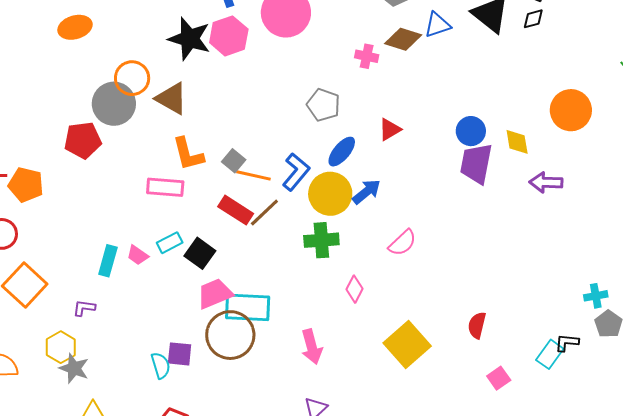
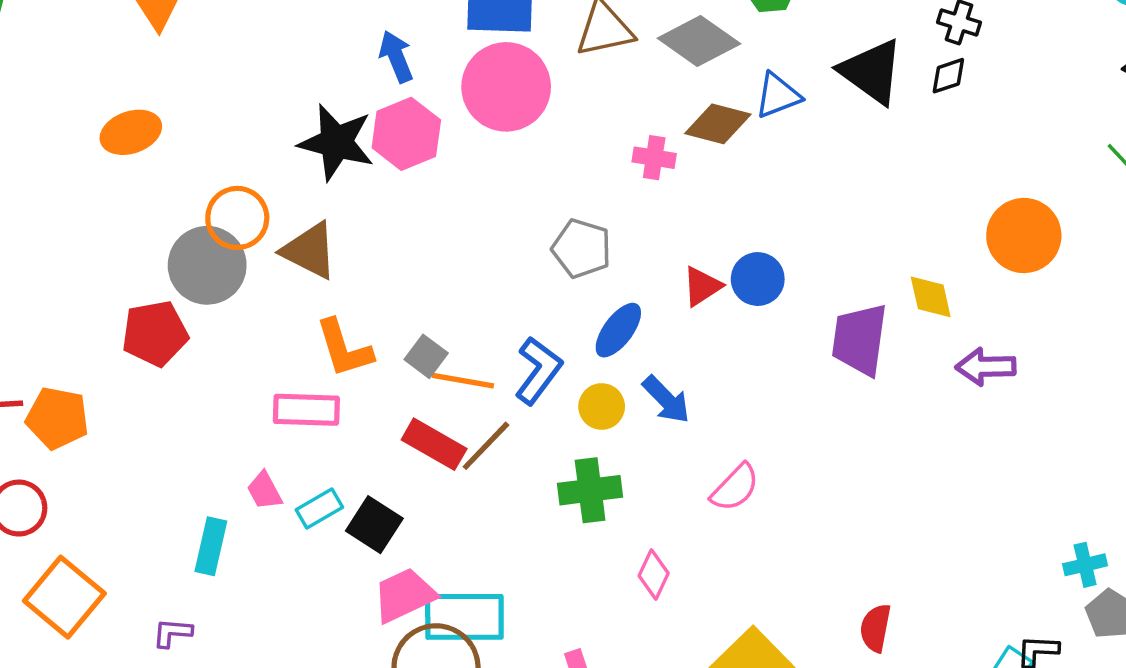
blue circle: (471, 131) -> (758, 279), moved
blue arrow: (367, 192) -> (666, 400), turned 88
yellow circle: (330, 194) -> (602, 407), size x0.6
pink trapezoid: (138, 255) -> (264, 491), moved, turned 30

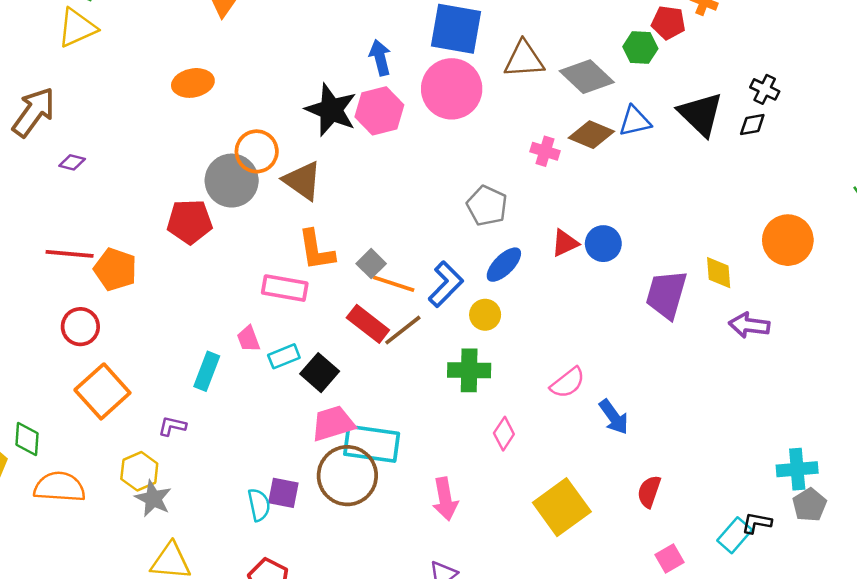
blue arrow: (666, 400) -> (614, 417), moved
cyan cross: (1085, 565) -> (797, 469), size x1.4

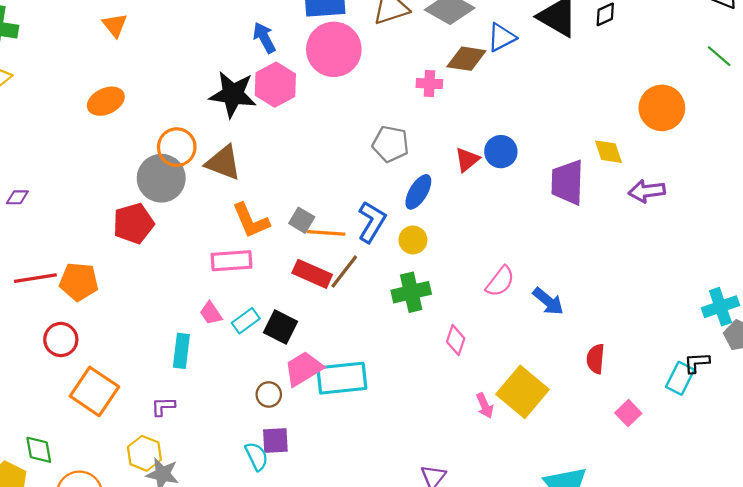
brown circle: (347, 476) -> (269, 394), moved, size x0.5
pink arrow: (445, 499) -> (485, 406), moved, size x0.7

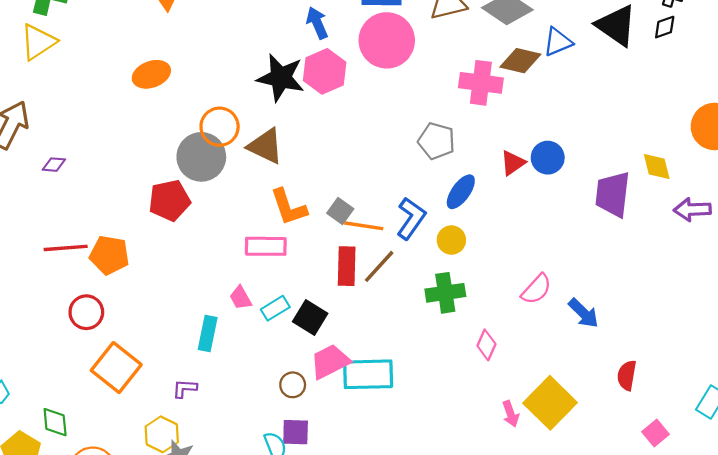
pink cross: (429, 84) -> (481, 83), size x1.6
red rectangle: (312, 274) -> (347, 266), turned 63

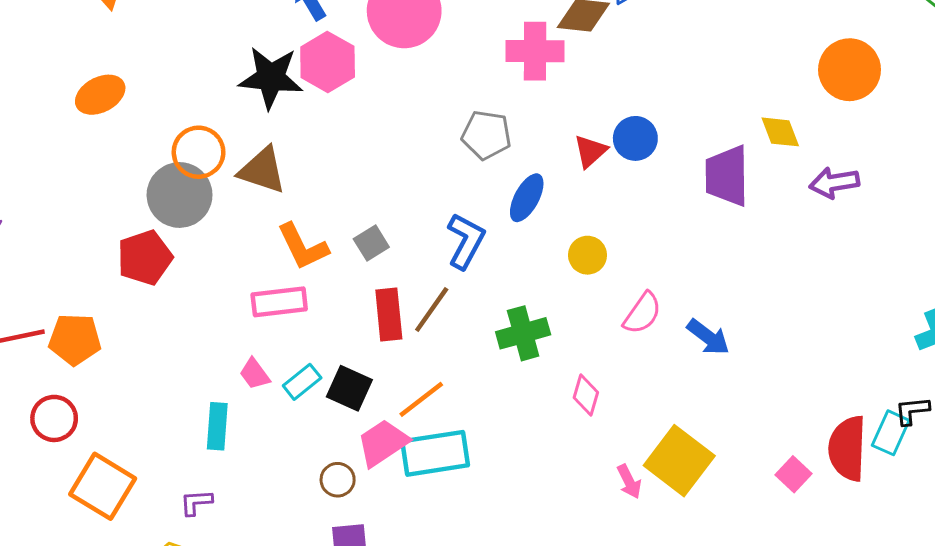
gray square: (340, 211) -> (371, 243), turned 30
orange line: (364, 226) -> (421, 399), moved, turned -39
yellow circle: (451, 240) -> (588, 255), moved
red semicircle: (627, 375) -> (847, 448), moved, size x1.6
pink square: (656, 433) -> (793, 474), moved

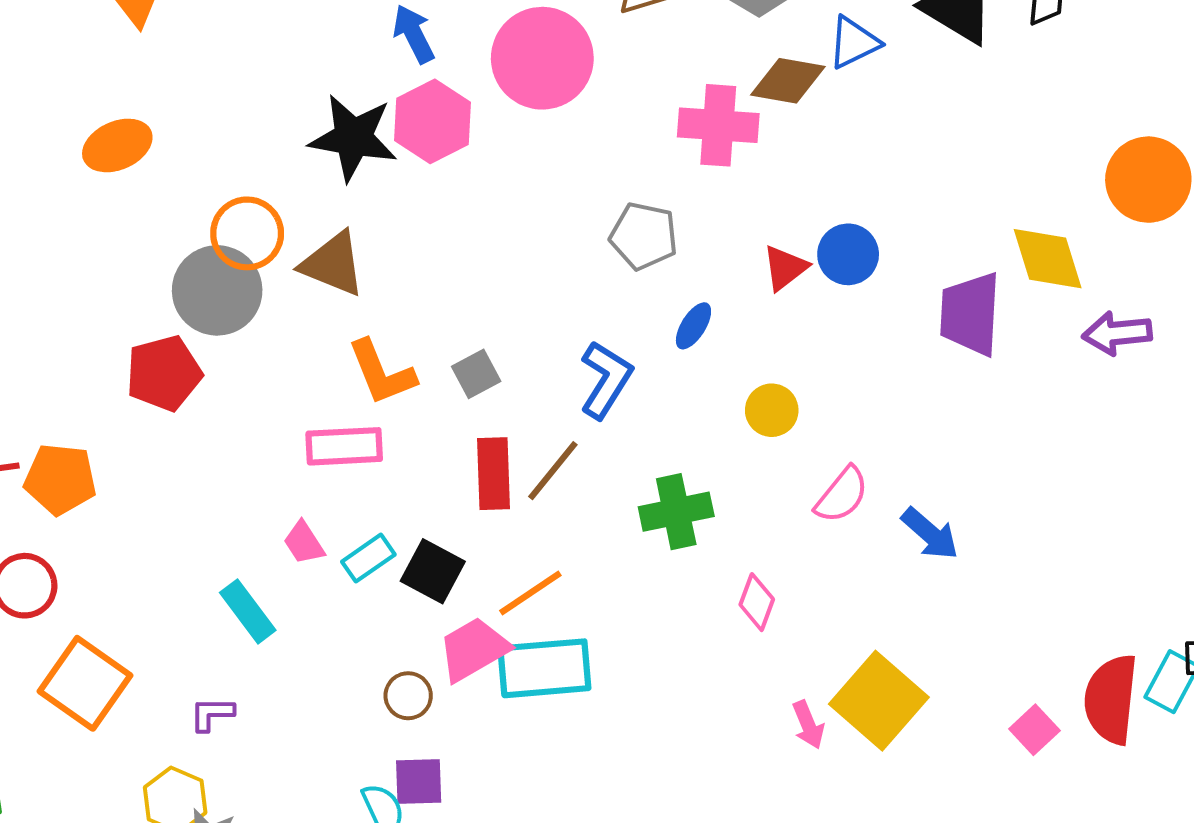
yellow diamond: (780, 132) -> (1048, 259), size x1.4
blue ellipse: (527, 198) -> (693, 326), size x0.7
cyan rectangle: (217, 426) -> (248, 611), turned -45

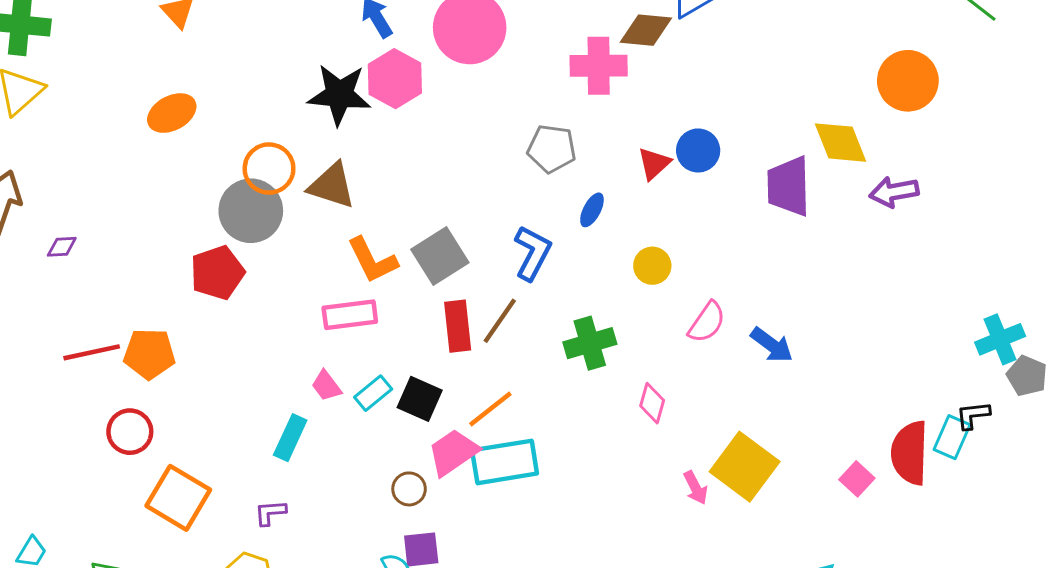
gray square: (476, 374) -> (440, 256), size x1.6
cyan rectangle: (248, 611) -> (290, 438), turned 66

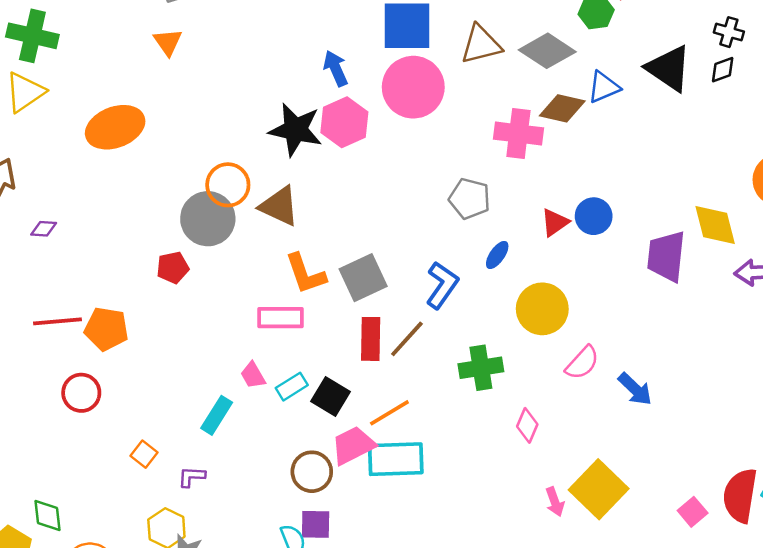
orange ellipse: (172, 113) -> (115, 127), moved, size x1.4
yellow circle: (652, 266) -> (542, 309), size x1.6
red pentagon: (217, 273) -> (173, 268), size x0.7
brown circle: (409, 489) -> (312, 472), size x1.4
orange square: (178, 498) -> (144, 454), moved, size x0.5

